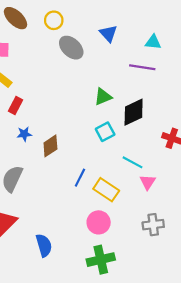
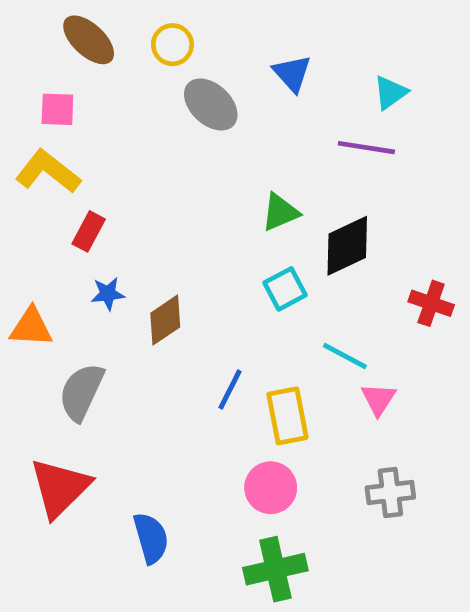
cyan triangle: (153, 42) -> (390, 93), turned -42
yellow rectangle: (106, 190) -> (287, 416), turned 45

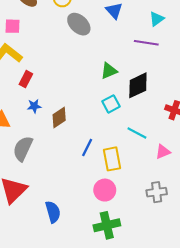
pink triangle: (378, 399) -> (163, 152), moved, turned 35

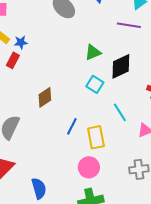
cyan square: (111, 104) -> (95, 84), turned -30
blue star: (34, 106) -> (21, 42), moved
cyan line: (137, 133) -> (120, 112), turned 30

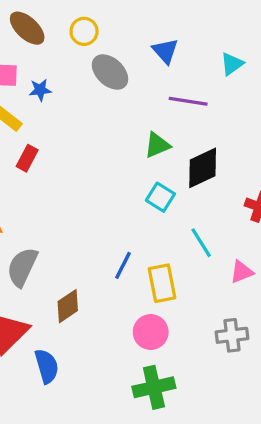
purple line: (129, 25) -> (188, 101), moved
blue star: (21, 42) -> (40, 90), moved
brown diamond: (45, 97) -> (68, 306), moved
blue semicircle: (39, 188) -> (47, 366), moved

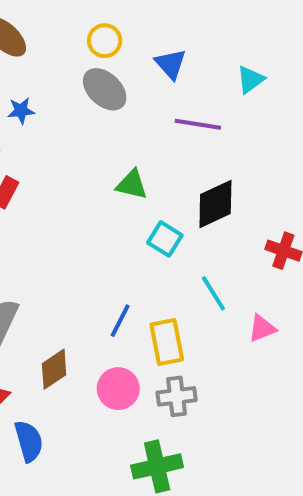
yellow circle: (84, 31) -> (105, 41), moved
green triangle: (157, 145) -> (132, 185), moved, turned 36
pink circle: (151, 332) -> (118, 389), moved
gray cross: (232, 335) -> (177, 396), moved

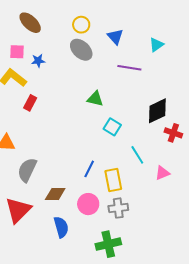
black diamond: (215, 204) -> (157, 111), moved
brown diamond: (54, 369) -> (55, 194), turned 35
blue semicircle: (29, 441) -> (61, 227), moved

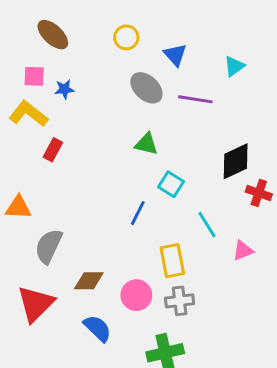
gray ellipse: (81, 50) -> (146, 88), moved
blue line: (89, 169) -> (138, 213), moved
blue semicircle: (61, 227) -> (97, 328), turned -30

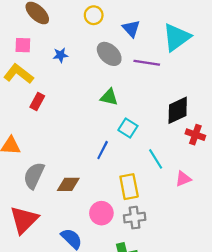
cyan triangle: (234, 66) -> (177, 37), size x1.8
blue star: (64, 89) -> (60, 55), moved
brown diamond: (89, 281) -> (68, 184), moved

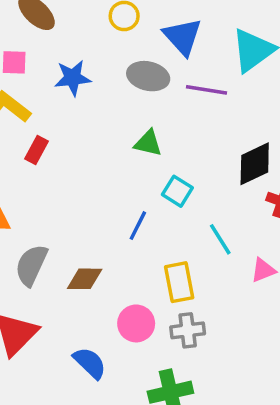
blue triangle: (131, 28) -> (183, 37), size x1.4
gray ellipse: (109, 54) -> (148, 76), turned -30
blue star: (60, 55) -> (73, 78), size x1.5

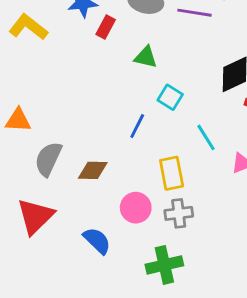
red rectangle: (37, 150) -> (106, 27), moved

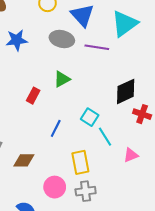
red rectangle: (106, 27) -> (33, 96), moved
green triangle: (146, 57) -> (62, 79), turned -42
cyan square: (170, 97) -> (90, 117), moved

